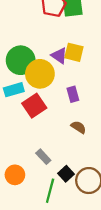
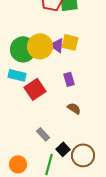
yellow circle: (40, 74) -> (40, 46), moved
cyan rectangle: (14, 90) -> (17, 75), turned 30
orange circle: (15, 175) -> (18, 164), moved

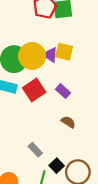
purple rectangle: (69, 79) -> (63, 91), turned -32
red square: (35, 89) -> (34, 90), moved

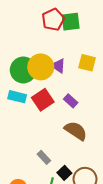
yellow square: (64, 52) -> (87, 63), moved
brown semicircle: (68, 122) -> (76, 131), size x1.6

